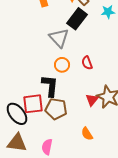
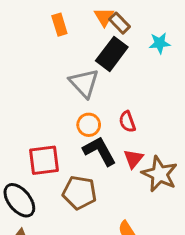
black L-shape: (50, 86) -> (99, 151), moved, turned -35
red triangle: (92, 100) -> (133, 159), moved
red square: (33, 104) -> (44, 160), moved

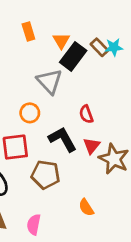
orange triangle: (104, 17) -> (61, 41), moved
brown rectangle: (120, 23) -> (99, 47), moved
orange circle: (89, 125) -> (30, 113), moved

